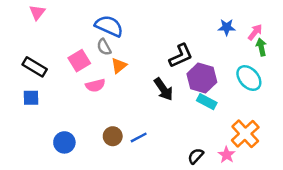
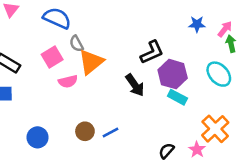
blue semicircle: (109, 26) -> (57, 18), moved
orange triangle: (119, 66) -> (91, 62), size x1.6

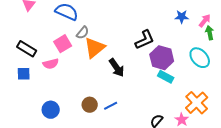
gray semicircle: (76, 44) -> (83, 33), turned -112
pink semicircle: (68, 81) -> (51, 64), moved
black arrow: (135, 85) -> (117, 68), moved

